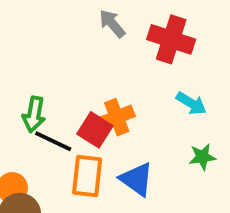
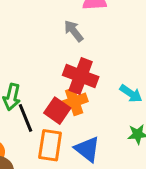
red cross: (171, 39) -> (81, 76), moved
black line: (53, 141) -> (25, 118), turned 40

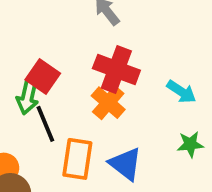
orange cross: (74, 102) -> (108, 103), turned -30
red square: (57, 111) -> (43, 77), moved

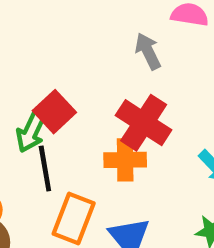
orange cross: (108, 103) -> (125, 160), turned 36

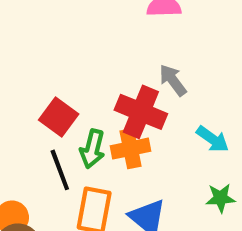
gray arrow: (148, 51) -> (173, 80), moved
green arrow: (31, 132) -> (92, 149), moved

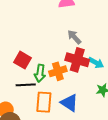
red cross: (141, 112) -> (77, 60), moved
black line: (60, 170) -> (26, 85), turned -66

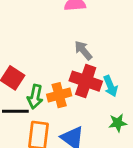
cyan arrow: (96, 63) -> (111, 86), turned 35

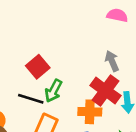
orange cross: (59, 95) -> (90, 112), moved

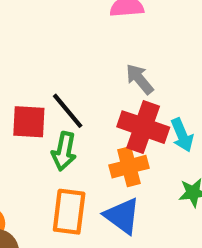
red square: (38, 67) -> (29, 122), turned -30
black line: (31, 99) -> (68, 111), moved, turned 50

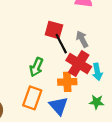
black line: (68, 111) -> (61, 44), moved
red square: (29, 122) -> (54, 30), moved

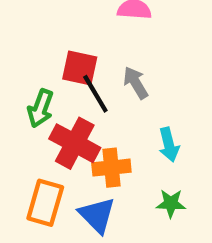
red cross: (79, 64) -> (75, 143), moved
green arrow: (36, 67) -> (40, 108), moved

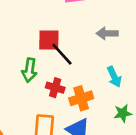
gray arrow: (136, 83) -> (107, 33), moved, turned -48
red cross: (75, 143) -> (55, 88), size x0.6

